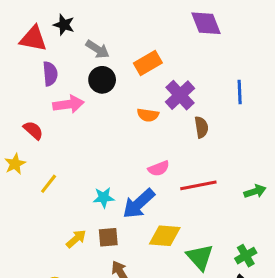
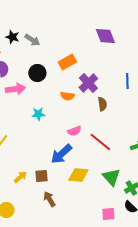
gray arrow: (97, 49) -> (32, 40), moved
red line: (198, 185) -> (100, 142), turned 50
cyan star: (104, 198) -> (38, 114), moved
green triangle: (200, 257) -> (111, 177), moved

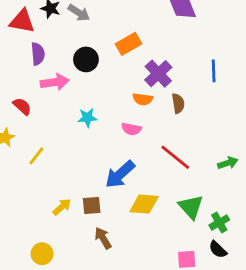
orange semicircle: (67, 96) -> (143, 99), moved
pink semicircle: (74, 131) -> (131, 129), moved, turned 32

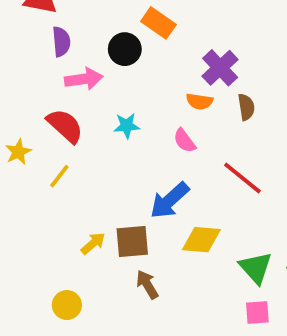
orange rectangle: (129, 44) -> (158, 23), moved, turned 65
red semicircle: (22, 106) -> (65, 126), moved, size x1.5
pink semicircle: (131, 129) -> (185, 141), turned 42
brown square: (92, 206) -> (132, 242), size x1.4
green triangle: (191, 207) -> (256, 268), moved

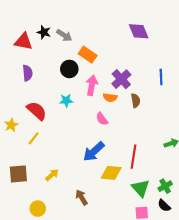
purple semicircle: (61, 42) -> (28, 73), moved
pink arrow: (84, 79) -> (92, 85), moved, turned -72
cyan star: (127, 126) -> (66, 101), moved
red line: (242, 178) -> (134, 157), moved, turned 60
brown square: (132, 242) -> (18, 174), moved

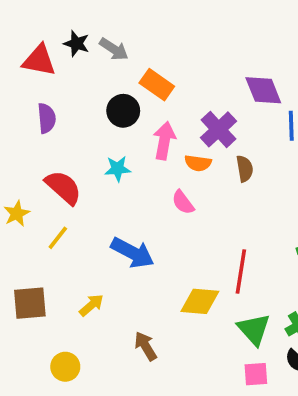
purple diamond: (139, 31) -> (263, 90), moved
blue arrow: (94, 152) -> (133, 253), moved, turned -110

